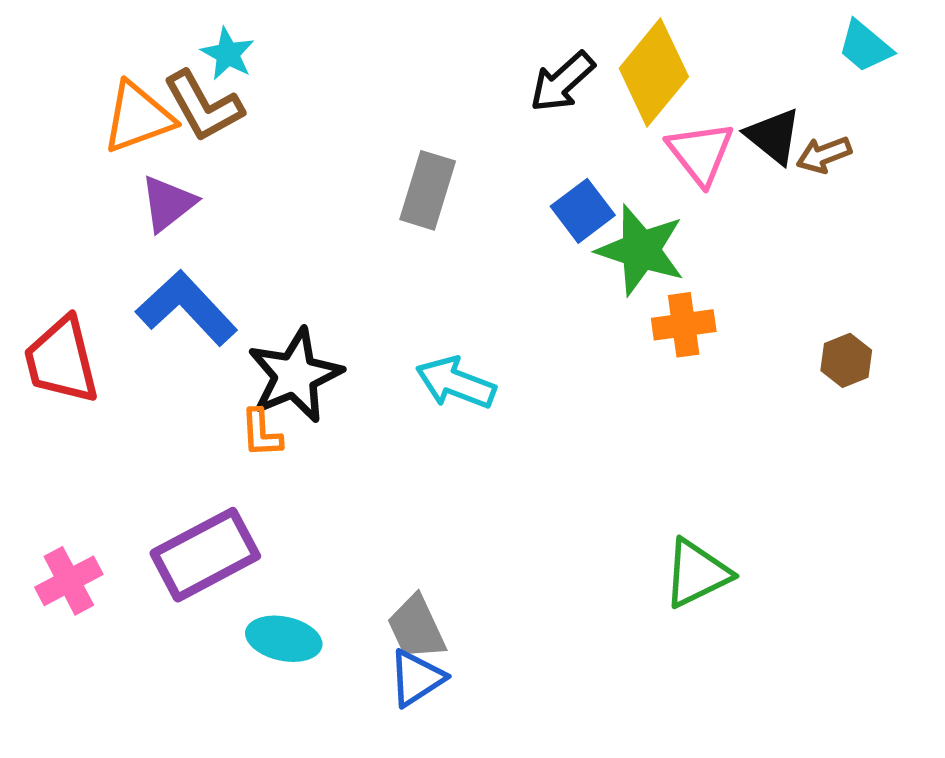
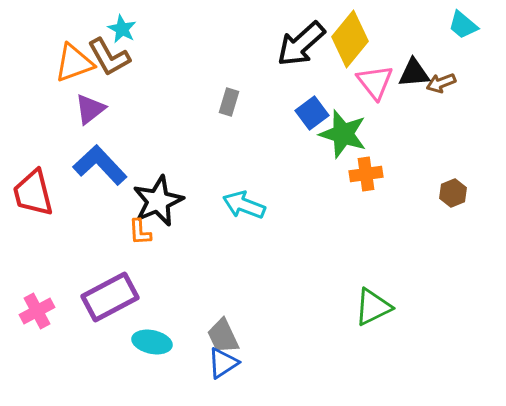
black arrow: (562, 82) -> (301, 44), size x1.4
black triangle: (773, 136) -> (414, 73), turned -44
gray rectangle: (428, 190) -> (229, 102), size x0.7

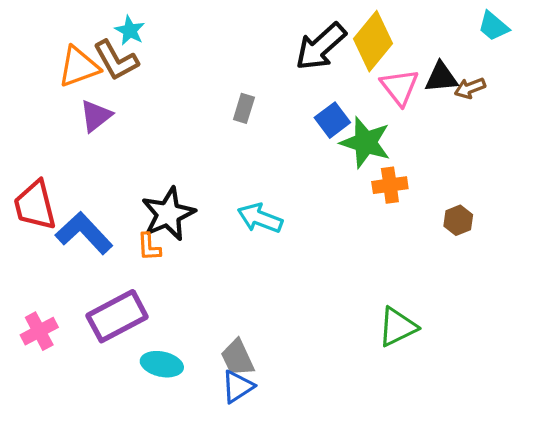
blue L-shape: (100, 165) -> (84, 233), moved
brown hexagon: (453, 193) -> (458, 220), moved

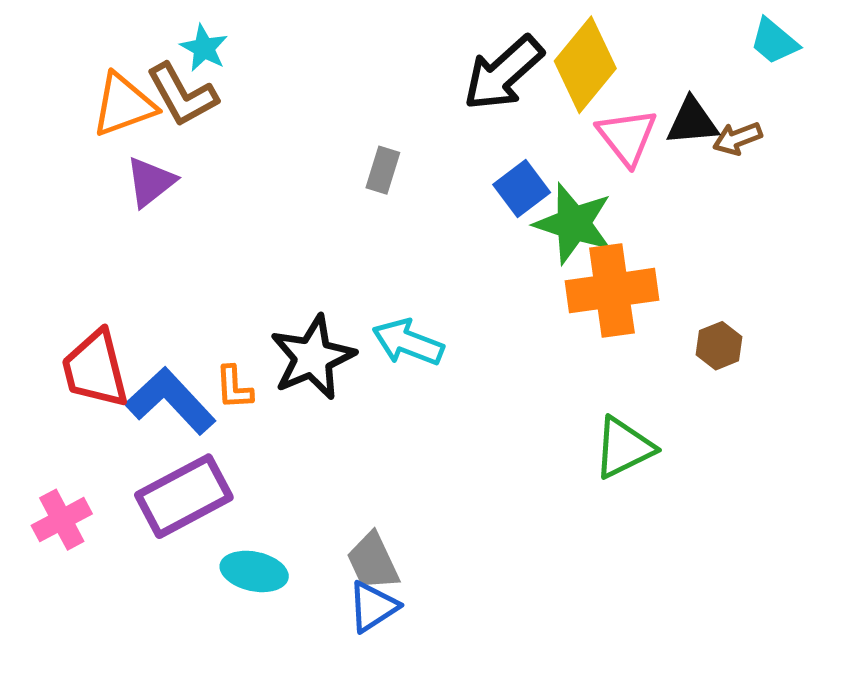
orange cross: (390, 185) -> (612, 291), size x1.6
red trapezoid: (35, 205) -> (95, 369), moved
black star: (168, 214) -> (313, 357), moved
blue L-shape: (84, 233) -> (170, 401), moved
green triangle: (397, 327) -> (624, 448), moved

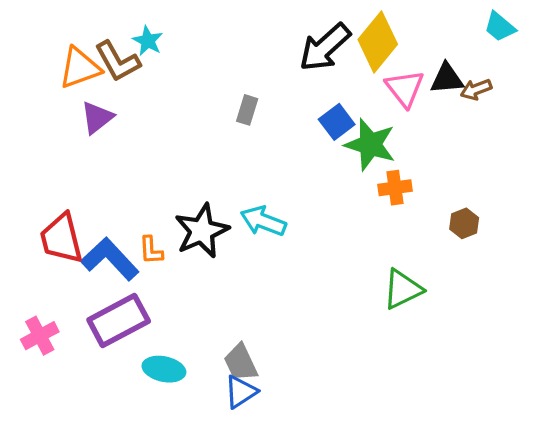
cyan star: (204, 48) -> (148, 41), moved
orange cross: (612, 291) -> (395, 188), size x0.6

